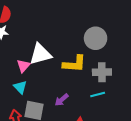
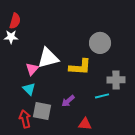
gray cross: (102, 72) -> (116, 80), moved

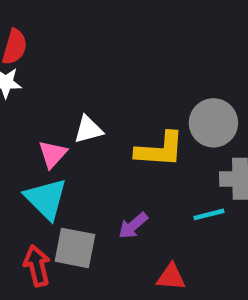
gray circle: (100, 43) -> (213, 123), moved
white triangle: (48, 58) -> (88, 130), size x0.6
cyan triangle: (29, 89) -> (46, 199), size x1.5

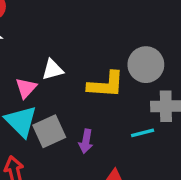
purple arrow: (133, 226) -> (86, 141), turned -40
gray square: (75, 248) -> (49, 131), moved, turned -36

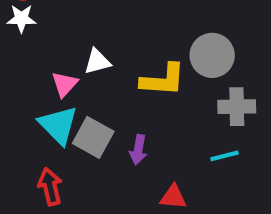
gray square: (49, 131) -> (93, 137), turned -36
cyan line: (143, 133) -> (224, 156), moved

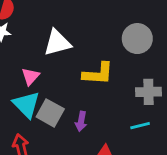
gray circle: (212, 55) -> (137, 39), moved
white triangle: (97, 62) -> (57, 43), moved, size x1.5

